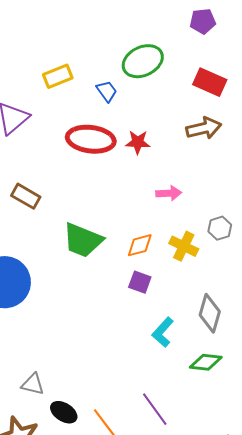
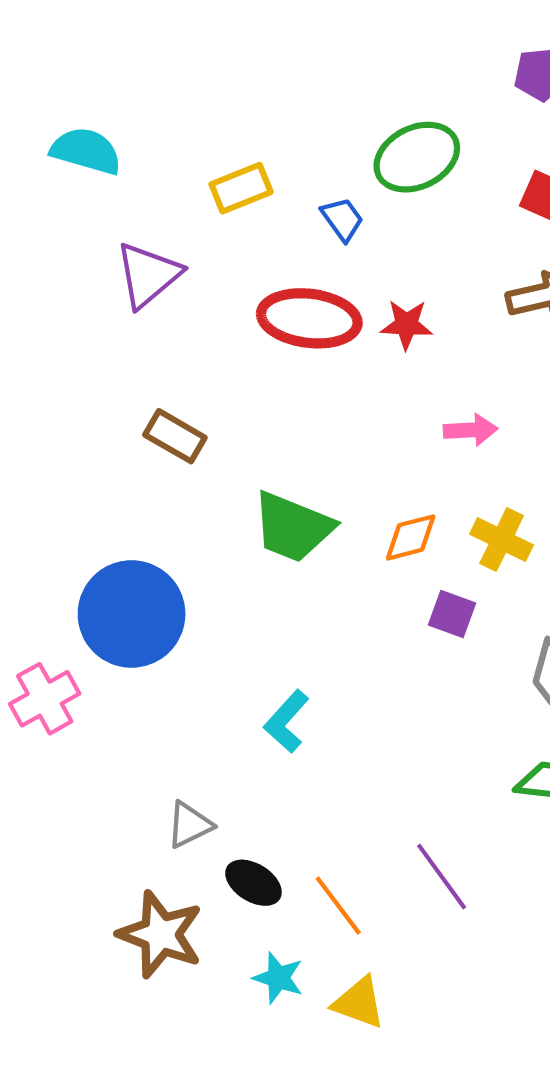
purple square: (140, 282) -> (452, 614), moved
cyan L-shape: (163, 332) -> (287, 721), moved
gray triangle: (33, 384) -> (189, 825), turned -40

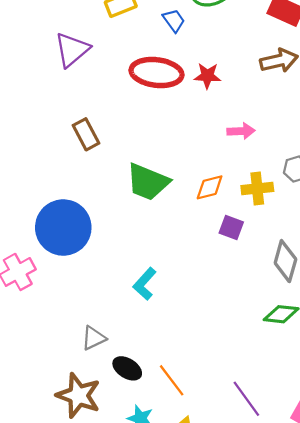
brown rectangle: (175, 436) -> (86, 134), turned 32
yellow cross: (502, 540) -> (257, 188), turned -32
purple line: (442, 877) -> (246, 399), moved

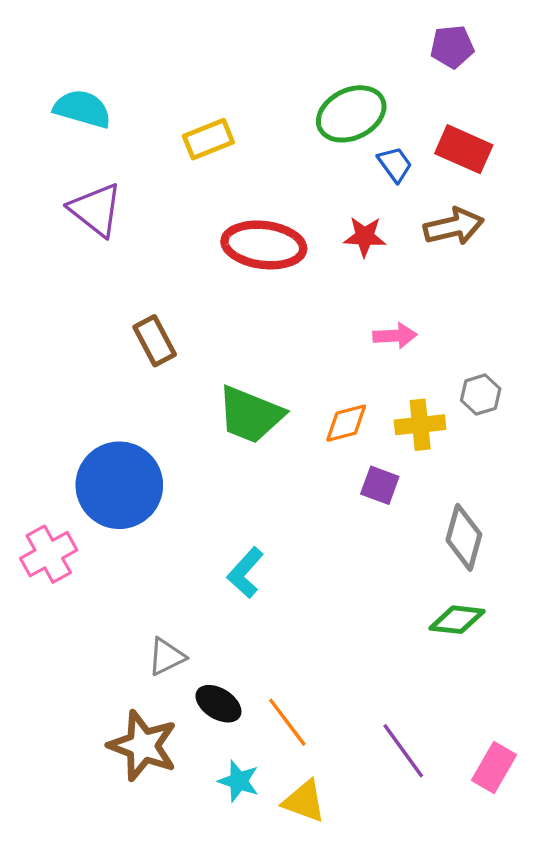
blue trapezoid: (174, 21) -> (395, 164), moved
purple triangle: (72, 50) -> (96, 210), moved, turned -42
red star: (207, 76) -> (365, 237), moved

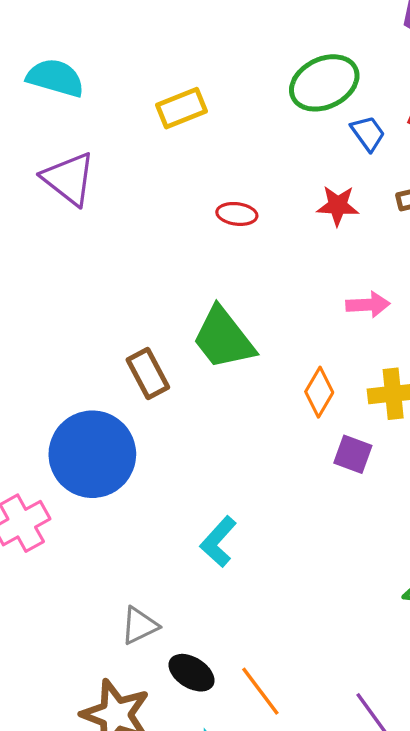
red ellipse: (264, 245) -> (237, 214), size x0.5
brown rectangle: (155, 341) -> (148, 374), moved
green trapezoid: (250, 415) -> (223, 338), moved, turned 30
orange diamond: (346, 423) -> (319, 392), turned -45

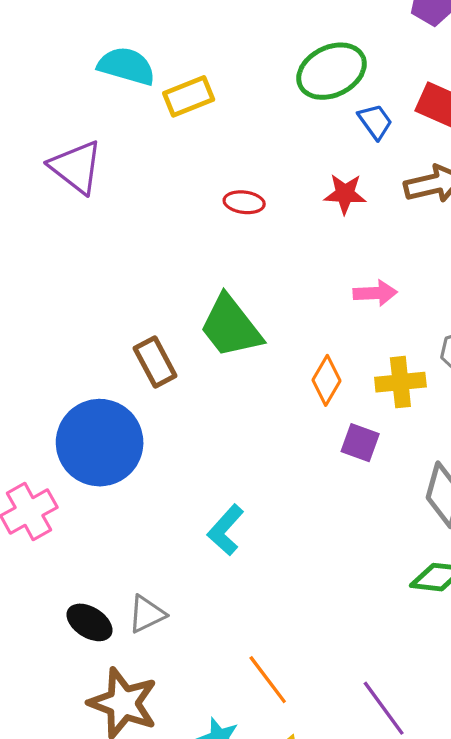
cyan semicircle: (55, 78) -> (126, 66), moved
black ellipse: (191, 673) -> (89, 622), moved

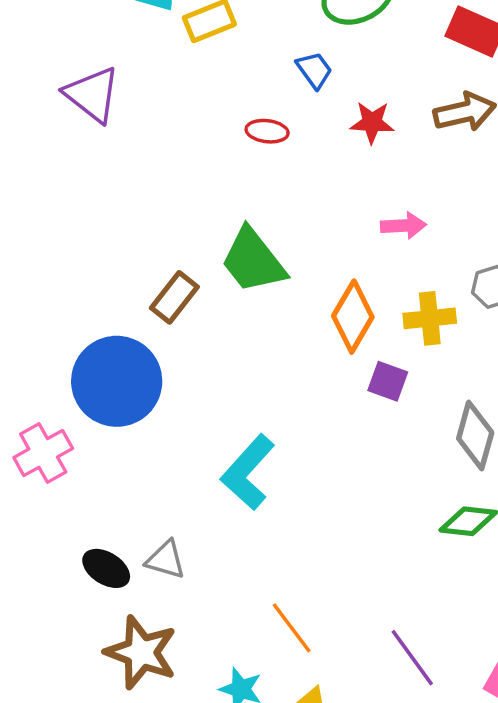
blue trapezoid: (375, 122) -> (314, 70), moved
brown rectangle: (155, 362) -> (174, 297), turned 66
orange diamond: (326, 380) -> (353, 317), size x1.4
cyan L-shape: (226, 530) -> (248, 472), size x1.4
gray triangle: (147, 614) -> (166, 560), turned 42

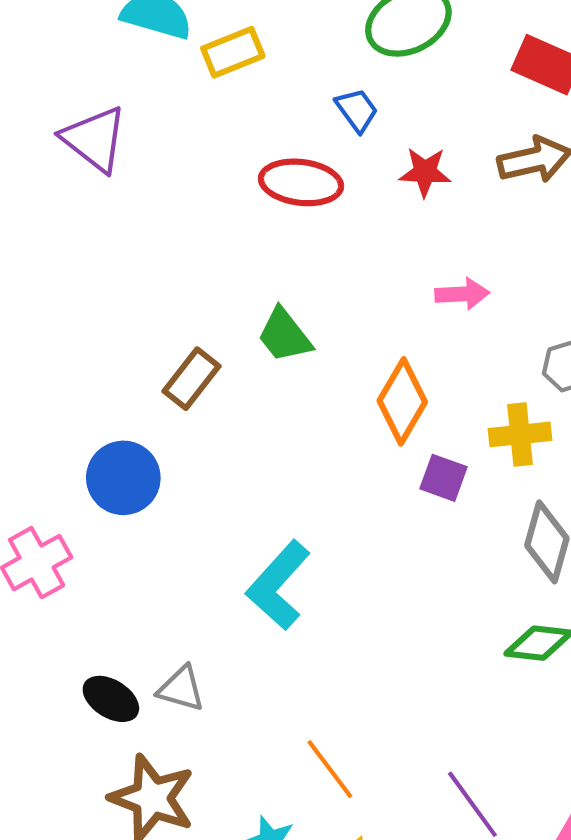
red ellipse: (267, 131) -> (301, 182), size x1.6
green trapezoid: (253, 261) -> (284, 335), size x0.7
yellow cross: (430, 318) -> (520, 434), moved
blue circle: (117, 381) -> (123, 478), size x0.7

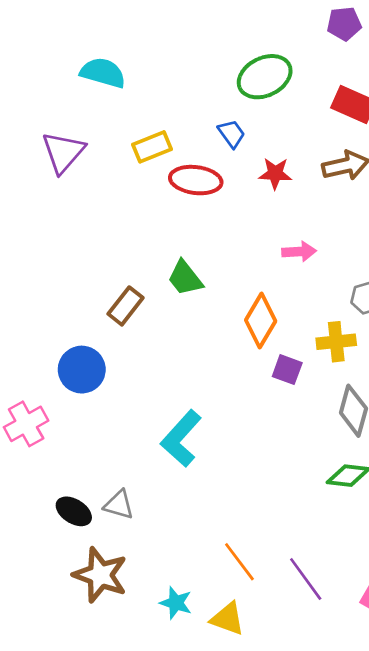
yellow rectangle: (233, 52) -> (152, 147), moved
purple triangle: (94, 139) -> (63, 152), turned 33
orange line: (330, 769) -> (239, 562), moved

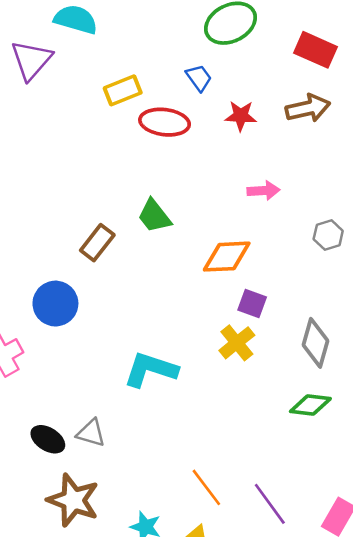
purple triangle: (63, 152) -> (31, 60), moved
orange diamond: (261, 321) -> (227, 257), turned 57
yellow cross: (336, 342) -> (237, 343), moved, turned -33
cyan L-shape: (181, 438) -> (151, 369), turned 66

